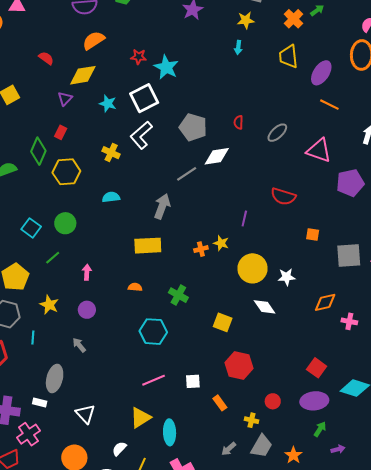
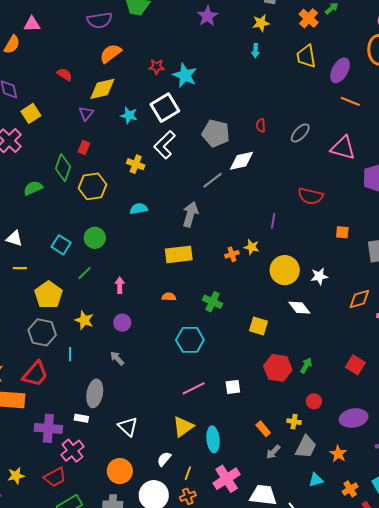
purple ellipse: (314, 401) -> (354, 418), moved
orange rectangle: (220, 403) -> (263, 429), moved
green arrow: (320, 429) -> (306, 365), moved

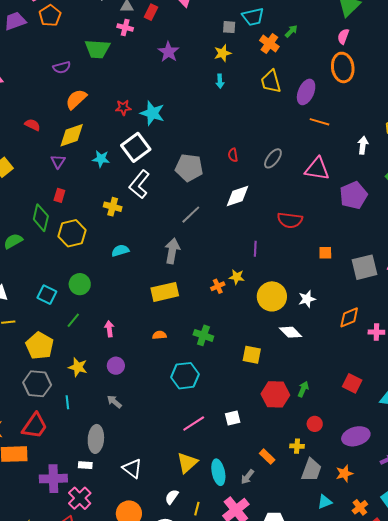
purple semicircle: (100, 20) -> (62, 67), size x0.7
white diamond: (241, 161) -> (238, 196), moved
gray arrow: (273, 452) -> (247, 477), moved
orange star: (338, 454) -> (344, 473), turned 30

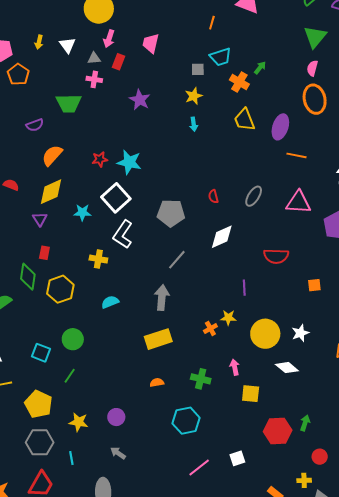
pink arrow: (109, 329) -> (235, 367), moved

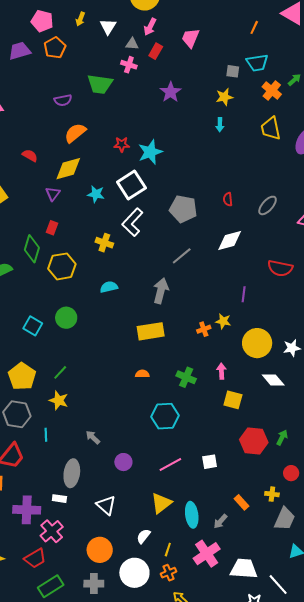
cyan star: (129, 162) -> (150, 152), turned 30
green line: (70, 376) -> (60, 372), moved
purple circle: (116, 417) -> (123, 462), moved

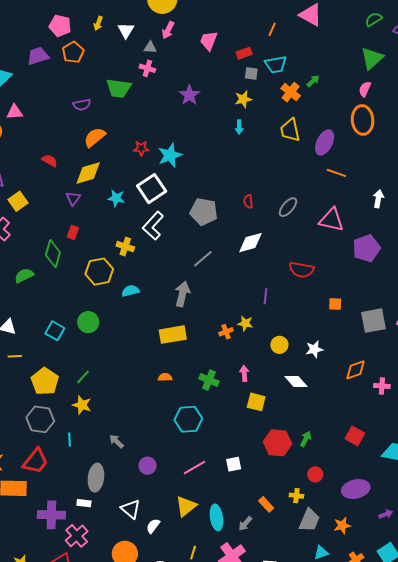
red rectangle: (156, 51) -> (244, 53), moved, turned 42
yellow hexagon: (62, 266) -> (99, 272), moved
yellow circle: (257, 343) -> (279, 345), size x0.6
white semicircle: (143, 536) -> (153, 526), moved

